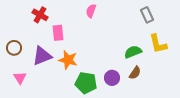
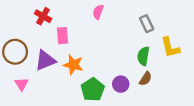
gray rectangle: (147, 15) -> (147, 24), moved
brown circle: (14, 48) -> (15, 52), size x1.5
green semicircle: (133, 52) -> (143, 56), turned -60
green pentagon: (86, 83) -> (93, 89), turned 30

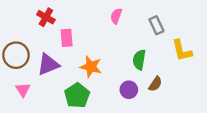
pink semicircle: (98, 12) -> (116, 16), moved
green semicircle: (143, 56) -> (139, 60), moved
orange star: (73, 65) -> (91, 67), moved
green pentagon: (93, 89) -> (77, 95), moved

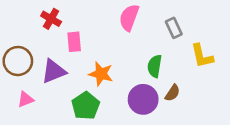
pink semicircle: (116, 16) -> (129, 18), size x1.5
pink triangle: (23, 90) -> (26, 99), turned 42
purple circle: (129, 90) -> (143, 99), size x1.5

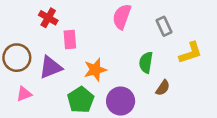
yellow L-shape: (202, 56) -> (191, 53), turned -95
orange star: (101, 74) -> (95, 70), turned -30
purple circle: (143, 99) -> (121, 101), moved

